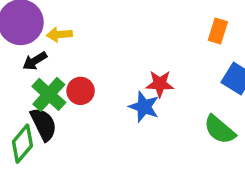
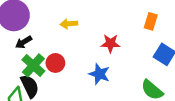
yellow arrow: (59, 35) -> (69, 24), moved
red star: (160, 84) -> (110, 43), moved

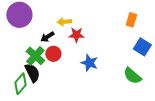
black arrow: (24, 42) -> (47, 37), moved
red star: (110, 43) -> (76, 35), moved

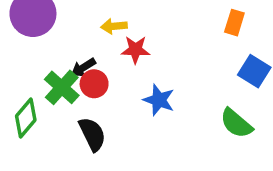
black arrow: (47, 37) -> (83, 68), moved
black semicircle: (32, 73) -> (92, 134), moved
green diamond: (20, 84) -> (26, 118), moved

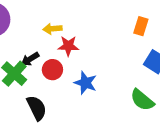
red circle: (94, 84) -> (52, 70), moved

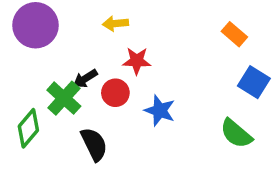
orange rectangle: (141, 26) -> (234, 34), turned -66
yellow arrow: (52, 29) -> (115, 24), moved

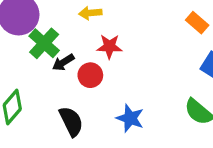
green cross: (64, 98) -> (44, 43), moved
blue star: (160, 111) -> (130, 118), moved

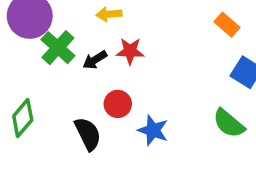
black arrow: (63, 62) -> (95, 60), moved
red circle: (90, 75) -> (118, 104), moved

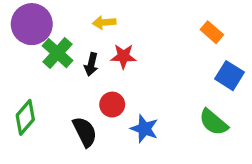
black arrow: (95, 60) -> (91, 64), turned -45

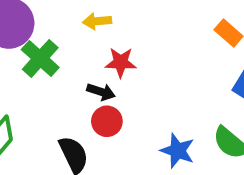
black arrow: (91, 64) -> (101, 92), moved, turned -85
blue star: (144, 129) -> (178, 151), moved

